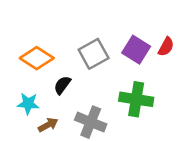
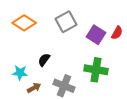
gray square: (94, 54) -> (66, 22), moved
orange diamond: (37, 58) -> (24, 23), moved

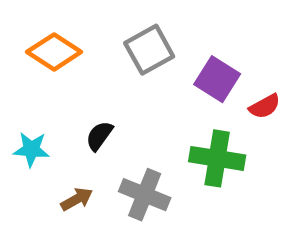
red semicircle: (117, 33) -> (265, 106), moved, turned 32
cyan star: (20, 73) -> (31, 149), moved

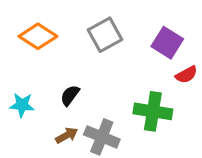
purple square: (217, 79) -> (167, 43), moved
brown arrow: (77, 199) -> (67, 135), moved

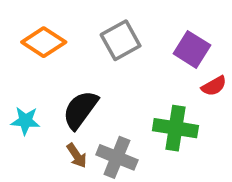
black semicircle: (70, 95) -> (80, 110), size x1.6
brown arrow: (67, 135) -> (77, 156), turned 85

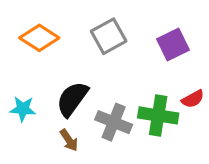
purple square: (192, 49) -> (173, 44), turned 32
red semicircle: (214, 86) -> (193, 99), moved
gray cross: (117, 157) -> (114, 122), moved

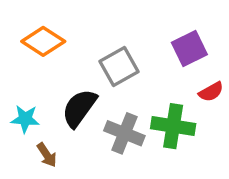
gray square: (109, 36) -> (119, 67), moved
red semicircle: (193, 99) -> (211, 92), moved
brown arrow: (69, 140) -> (47, 155), moved

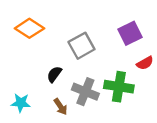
black semicircle: (79, 108) -> (54, 74), size x0.6
cyan star: (25, 119) -> (21, 103), moved
brown arrow: (47, 155) -> (60, 107), moved

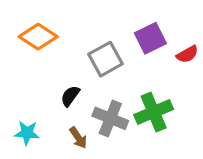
purple square: (130, 33) -> (150, 38), moved
red semicircle: (145, 63) -> (187, 54), moved
green cross: (119, 87) -> (154, 112), turned -32

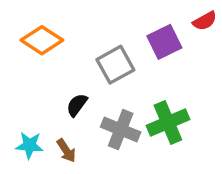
red semicircle: (187, 54) -> (205, 21), moved
brown arrow: (78, 138) -> (66, 151), moved

